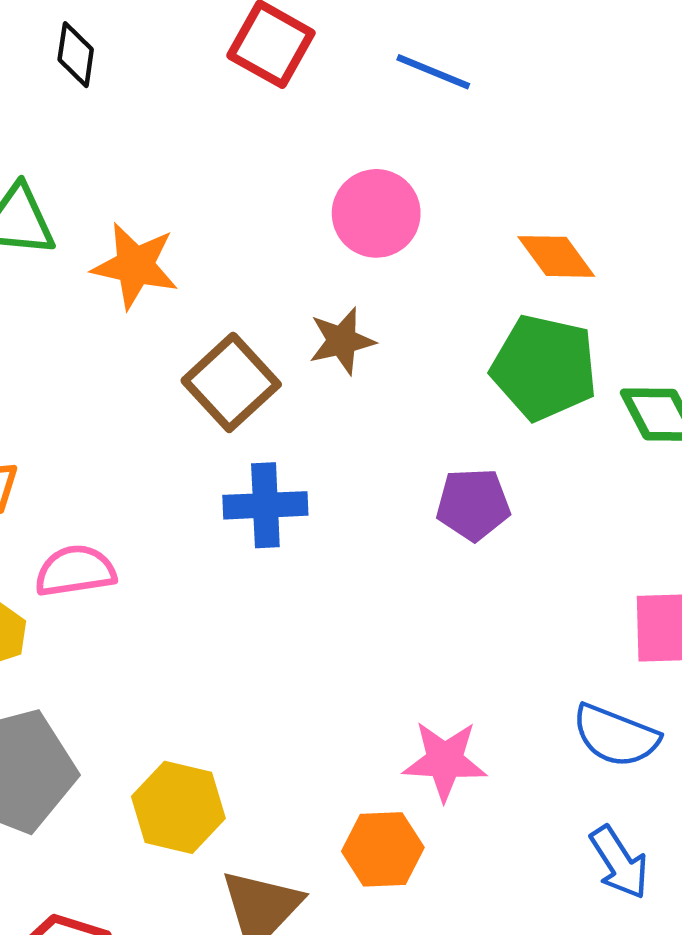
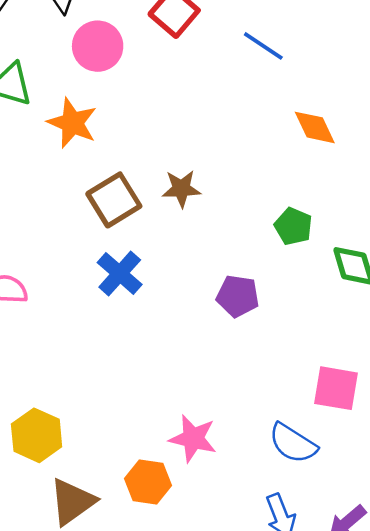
pink circle: (376, 213) -> (98, 46), moved
orange diamond: (556, 256) -> (315, 127), moved
green pentagon: (544, 368) -> (293, 226), size x0.6
blue cross: (265, 505) -> (120, 273), turned 33

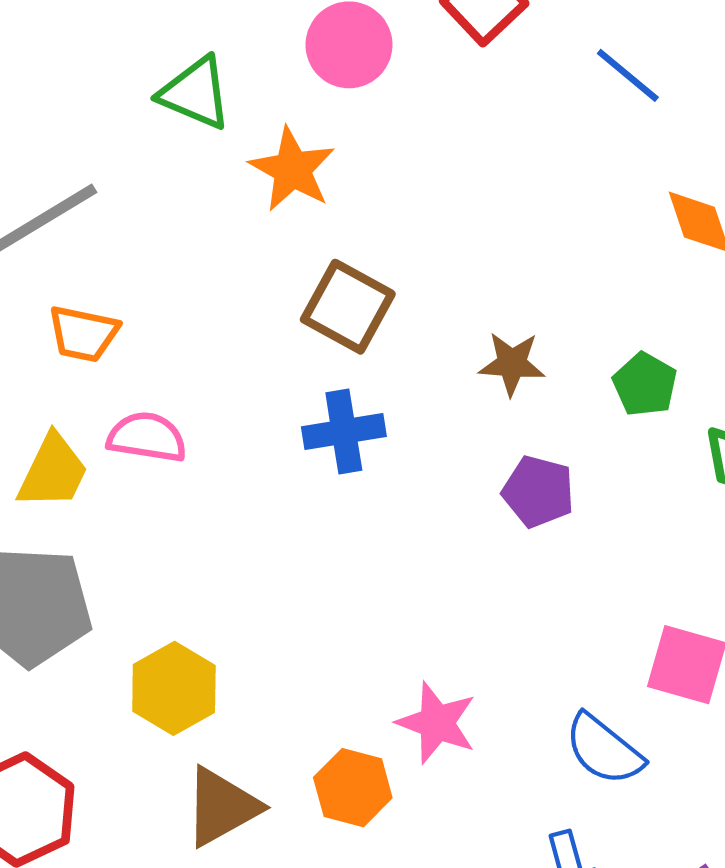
brown star: (181, 189) -> (512, 364), moved
brown square: (114, 200) -> (348, 307), turned -36
blue cross: (120, 273) -> (344, 432), turned 33

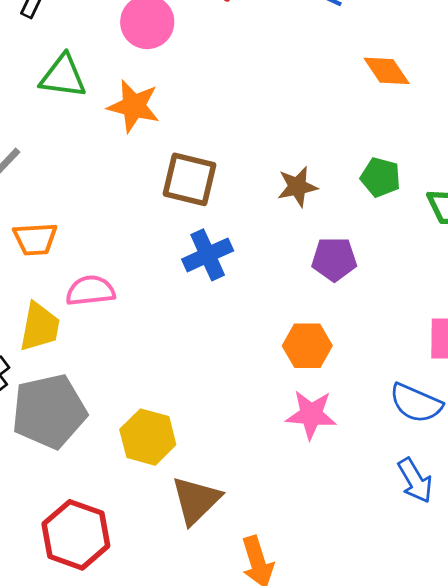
orange hexagon: (353, 788) -> (307, 346), moved

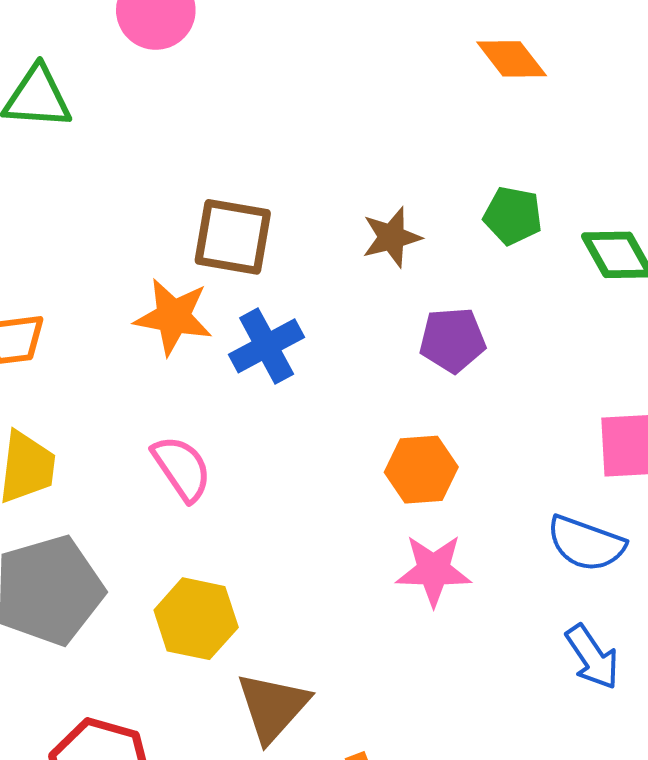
orange star: (134, 106) -> (173, 317), moved
pink semicircle: (90, 291) -> (182, 468), moved, turned 66

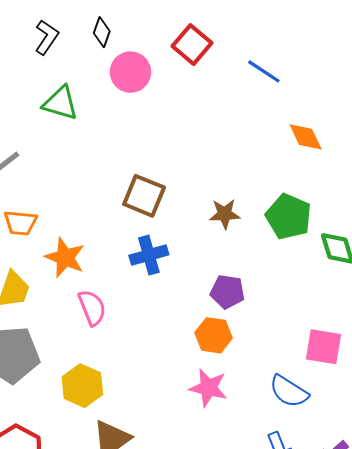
green pentagon: (513, 216) -> (289, 217), size x1.5
orange star: (173, 317) -> (65, 257), moved
purple pentagon: (453, 340) -> (227, 292), moved

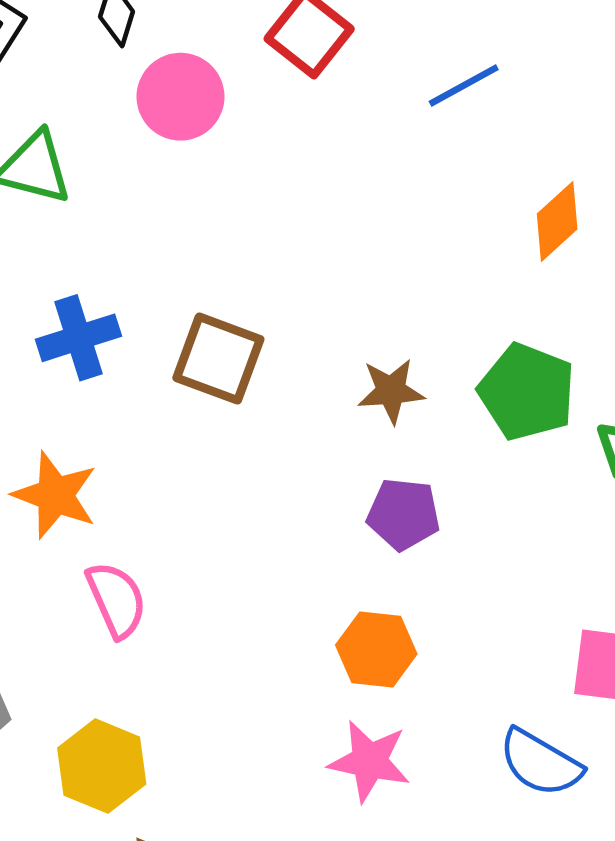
blue line: (264, 71) -> (464, 86), turned -60
orange diamond: (306, 137) -> (557, 221), turned 75
blue cross: (149, 255) -> (79, 338), moved
purple pentagon: (227, 292) -> (404, 514), moved

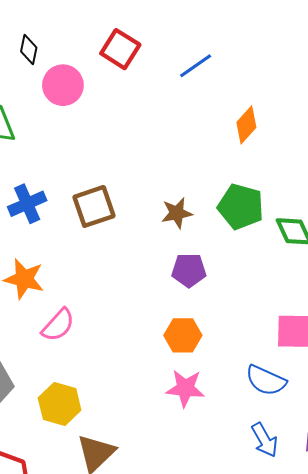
brown square: (218, 359) -> (94, 206), turned -33
pink semicircle: (116, 600) -> (58, 325), turned 72

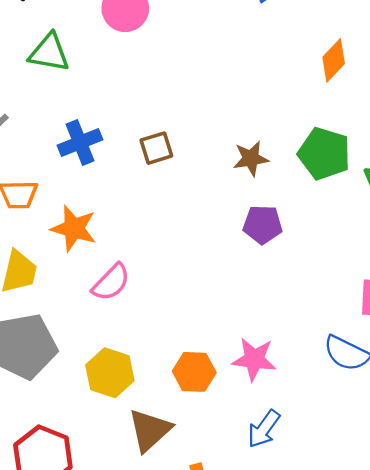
brown square: (94, 206) -> (156, 148), size x0.7
orange hexagon: (183, 335) -> (194, 372), moved
blue arrow: (265, 440) -> (264, 429), moved, turned 64

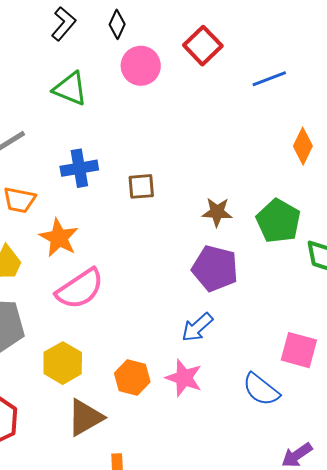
orange diamond: (334, 60) -> (303, 146), turned -30
purple pentagon: (263, 225) -> (215, 268), size x1.4
pink semicircle: (111, 282) -> (80, 289), size x1.4
blue arrow: (264, 429) -> (197, 327), moved

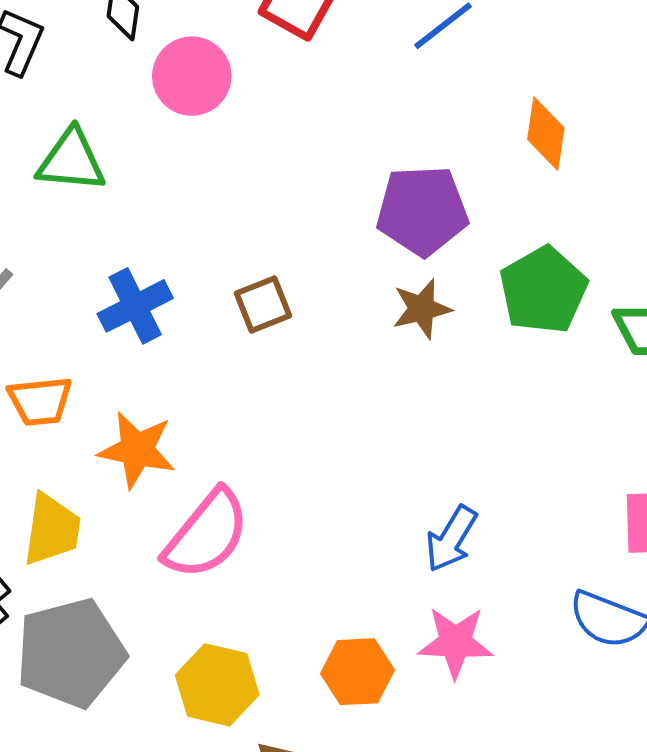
green pentagon: (278, 221) -> (543, 290), turned 30
purple pentagon: (215, 268) -> (422, 211), moved

